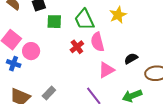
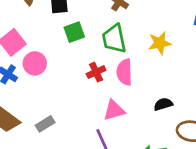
green square: (54, 22) -> (74, 32), turned -35
pink triangle: (106, 70) -> (114, 110), moved

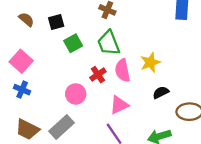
yellow star: (160, 43) -> (150, 62), moved
pink circle: (35, 63) -> (76, 94), moved
gray rectangle: (45, 124) -> (61, 127), size x1.5

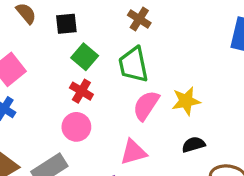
green square: (73, 43) -> (85, 57), turned -30
pink semicircle: (122, 70) -> (146, 105), turned 35
red cross: (98, 75) -> (81, 91), moved, turned -35

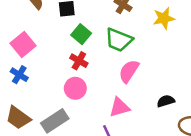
green trapezoid: (133, 65) -> (119, 40), turned -56
yellow star: (186, 101) -> (164, 18), moved

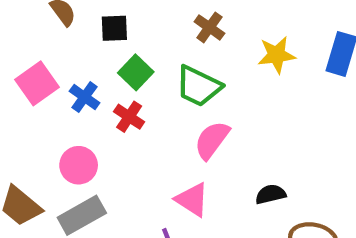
blue cross: (19, 75) -> (85, 97), moved
pink circle: (75, 88) -> (79, 165), moved
pink triangle: (119, 107) -> (192, 200), turned 45

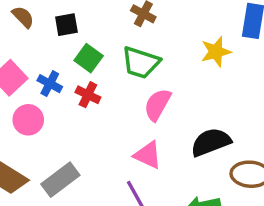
yellow star: (277, 55) -> (216, 52), moved
pink circle: (79, 165) -> (28, 120), moved
black semicircle: (271, 194) -> (211, 142), size x1.6

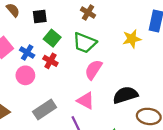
pink circle: (28, 120) -> (25, 75), moved
gray rectangle: (60, 180) -> (45, 110), moved

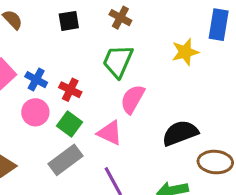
black square: (40, 16) -> (69, 21), moved
green square: (52, 38) -> (69, 124), moved
green trapezoid: (85, 43) -> (118, 61), turned 95
pink triangle: (86, 101) -> (110, 133), moved

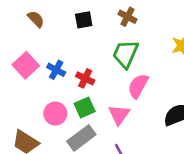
pink circle: (35, 112) -> (55, 114), moved
green square: (69, 124) -> (85, 107), turned 30
pink triangle: (110, 133) -> (119, 115), turned 40

